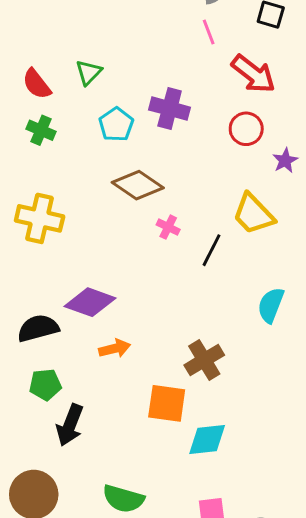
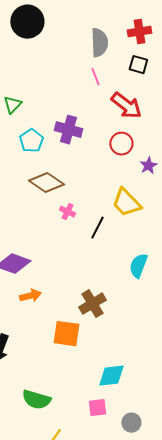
cyan diamond: (207, 440) -> (111, 376), moved

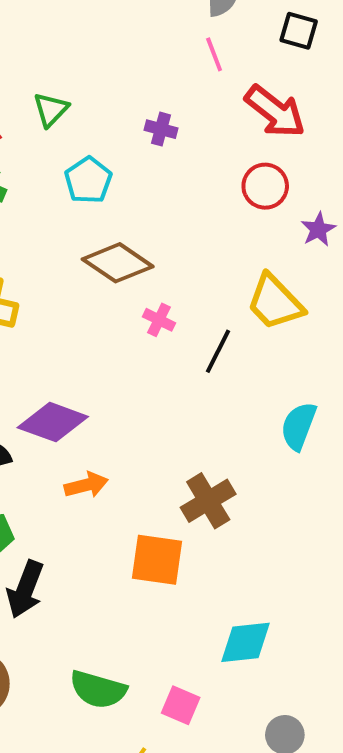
purple cross: (68, 130) -> (161, 129), moved, size x0.6
pink square: (97, 408) -> (181, 705), moved, turned 30

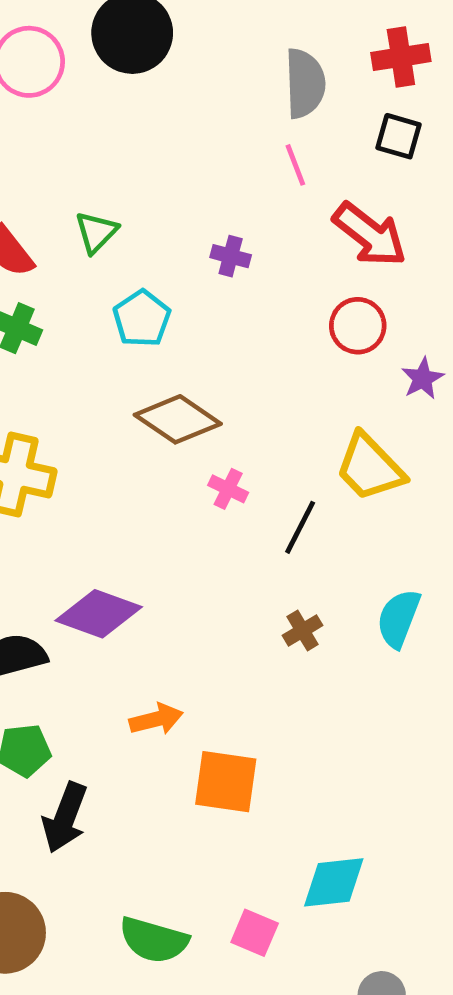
orange arrow: (86, 485) -> (156, 719), moved
brown cross: (208, 501) -> (303, 630), moved, size x0.6
pink square: (181, 705) -> (255, 933), moved

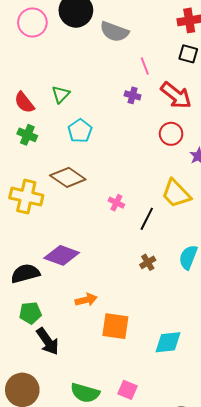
gray semicircle: (305, 83) -> (114, 32), moved, turned 112
purple cross: (231, 256) -> (133, 95), moved
brown diamond: (178, 419) -> (68, 177), moved
black arrow: (65, 818) -> (48, 341), turned -56
cyan diamond: (334, 882) -> (168, 342), moved

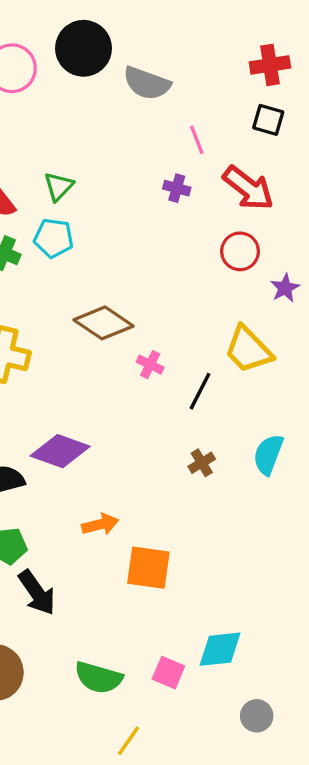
cyan pentagon: (80, 131) -> (54, 238), moved, turned -30
brown diamond: (68, 177) -> (103, 323), moved
cyan diamond: (168, 342) -> (220, 649), moved

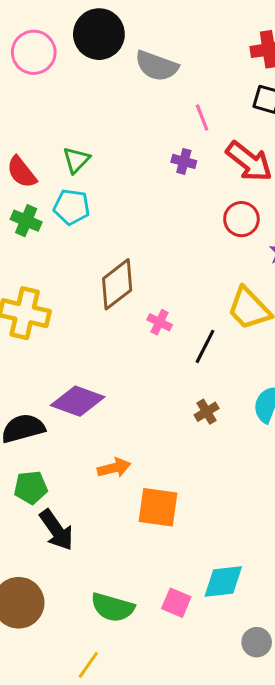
brown diamond: (103, 323) -> (117, 284), turned -72
yellow line: (128, 741) -> (88, 665), moved

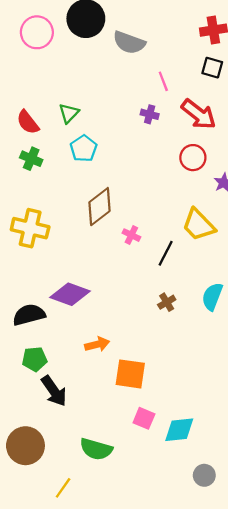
cyan pentagon: (72, 207) -> (84, 148), moved, turned 30
pink square: (176, 603) -> (144, 418), moved
yellow line: (88, 665) -> (63, 488), moved

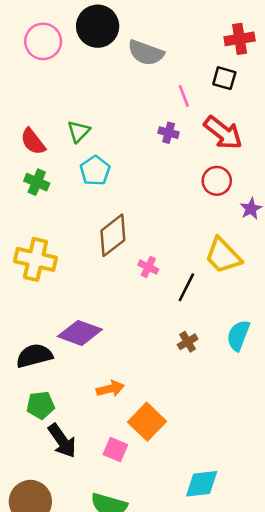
black square: (212, 68) -> (224, 78), moved
orange square: (130, 374) -> (147, 422), turned 36
pink square: (144, 418) -> (115, 450), moved

